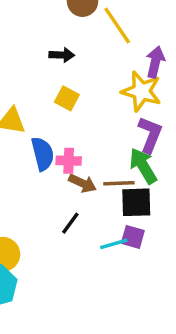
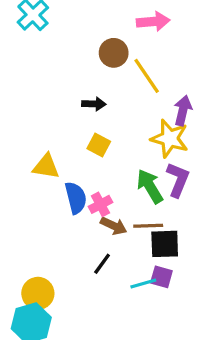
pink cross: (69, 161) -> (100, 204), turned -30
green arrow: (143, 166) -> (150, 186), moved

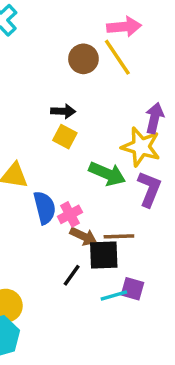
yellow line: (147, 76) -> (117, 57), moved
yellow square: (99, 145) -> (65, 137), moved
green arrow: (150, 186) -> (107, 174), moved, turned 144
black square: (165, 244) -> (104, 255), moved

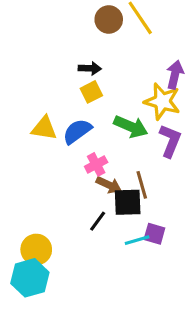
yellow square: (65, 137) -> (91, 92), turned 35
blue semicircle: (45, 208) -> (77, 131), moved, turned -112
brown line: (119, 236) -> (142, 185), turned 76

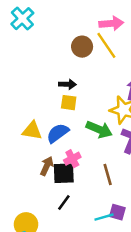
yellow square: (91, 92) -> (69, 103), turned 35
brown arrow: (109, 185) -> (47, 166), moved, turned -90
black square: (128, 202) -> (64, 173), moved
black line: (98, 221) -> (64, 202), moved

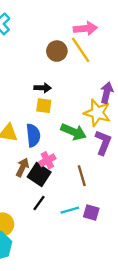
blue semicircle: (58, 133) -> (33, 135), turned 120
black square: (64, 173) -> (39, 174), turned 35
cyan line: (104, 217) -> (70, 210), moved

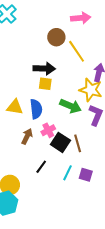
yellow line: (81, 50) -> (77, 51), moved
black arrow: (43, 88) -> (44, 69), size x1.5
black square: (39, 174) -> (60, 142), moved
cyan line: (70, 210) -> (67, 173), turned -49

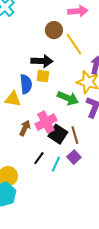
blue semicircle: (36, 109) -> (26, 84), moved
pink cross: (48, 130) -> (46, 122), size x1.5
cyan line: (67, 173) -> (56, 164), moved
purple square: (86, 175) -> (74, 157), moved, turned 32

